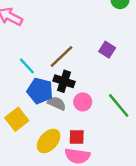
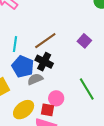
cyan line: (27, 66) -> (15, 44), turned 42
pink circle: (83, 102) -> (56, 98), moved
gray semicircle: (57, 103) -> (35, 79), turned -56

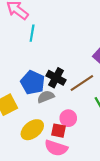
brown line: (45, 41) -> (82, 83), moved
cyan line: (15, 44) -> (32, 33), moved

